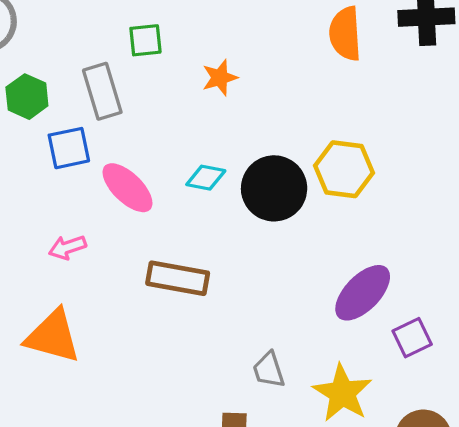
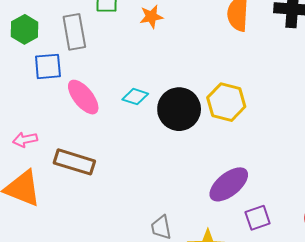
orange star: (220, 78) -> (151, 17), moved
pink arrow: (67, 247) -> (25, 140), moved
brown rectangle: (178, 278) -> (74, 162), moved

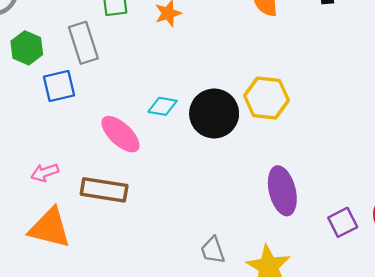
pink ellipse: (83, 97) -> (120, 134), moved
purple ellipse: (229, 184) -> (282, 191), turned -57
purple square: (258, 218) -> (343, 222), moved

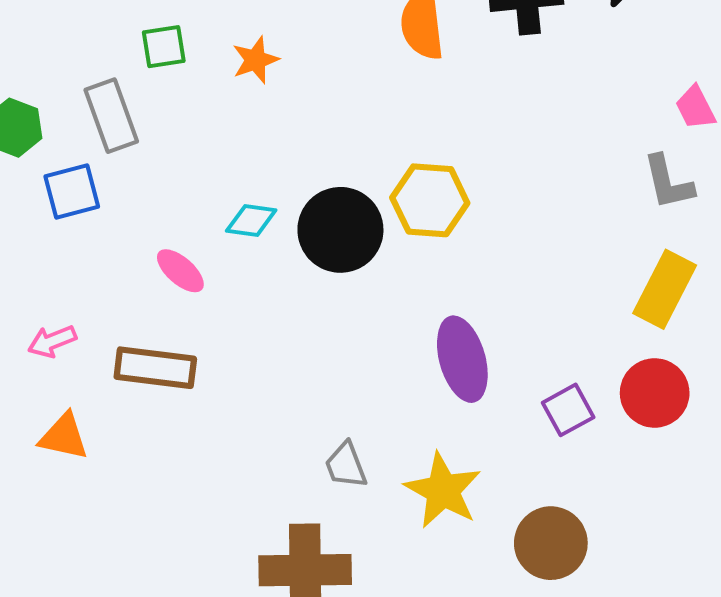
pink ellipse: (120, 134) -> (180, 271), size x0.7
orange triangle: (50, 228) -> (64, 437), size x0.7

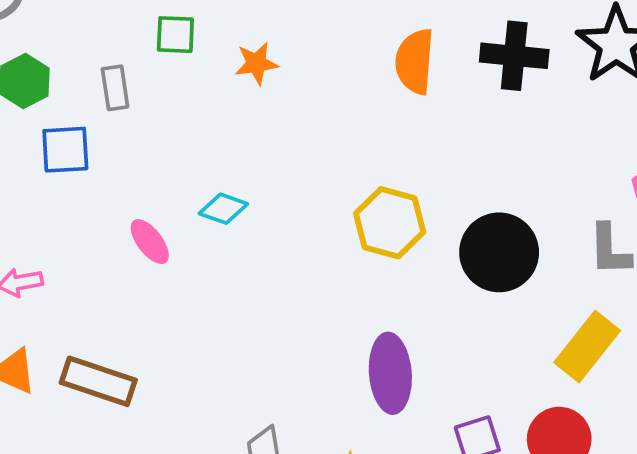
gray rectangle: (111, 116) -> (115, 88), size x0.7
black circle: (340, 230) -> (499, 252), moved
brown rectangle: (155, 368) -> (98, 381), moved

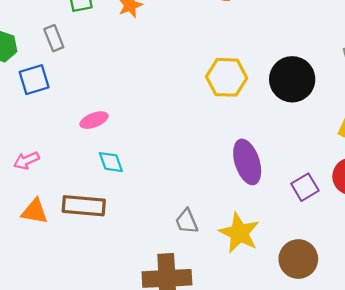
cyan diamond: (223, 209) -> (111, 162), moved, turned 64
pink ellipse: (150, 242) -> (94, 120), turned -60

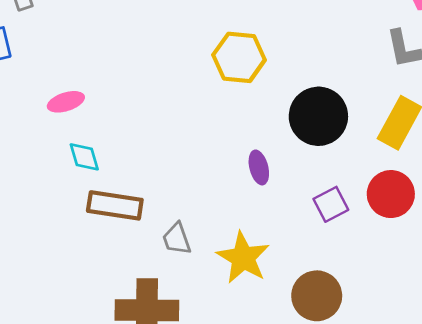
black circle: (292, 79) -> (318, 116), moved
purple ellipse: (247, 162) -> (259, 167), size x0.6
brown rectangle: (84, 206) -> (115, 205), moved

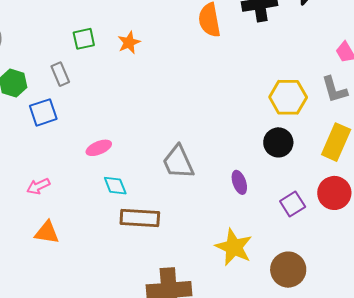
yellow hexagon: (239, 57) -> (288, 97), moved
black circle: (318, 116) -> (278, 142), size x0.7
gray trapezoid: (177, 239) -> (178, 162), moved, size x1.5

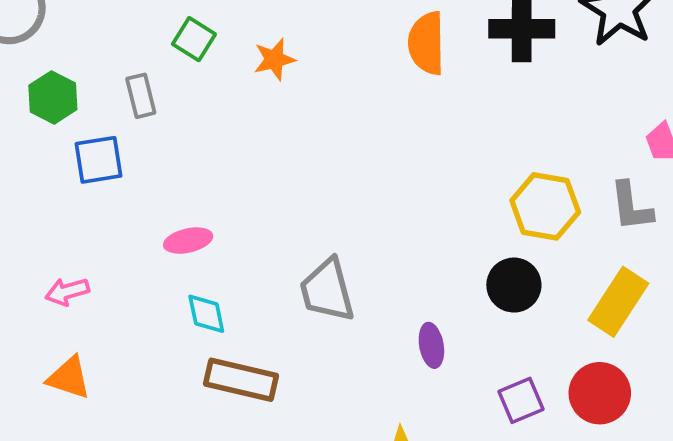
green square: (84, 39) -> (194, 39), turned 35

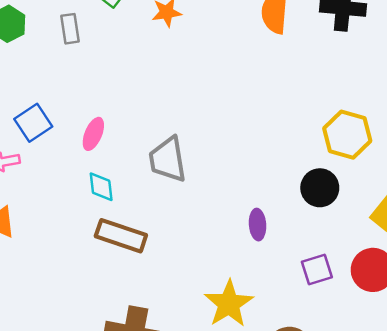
blue square: (99, 160) -> (33, 123), moved, turned -30
pink ellipse: (188, 241) -> (93, 134), turned -60
gray trapezoid: (327, 290) -> (168, 160), moved

